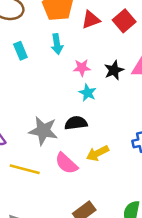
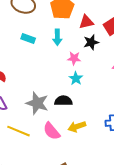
cyan rectangle: (20, 51) -> (28, 38), turned -56
black star: (114, 70) -> (91, 42), moved

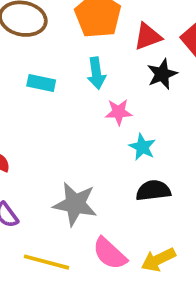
pink star: (74, 58) -> (119, 112), moved
black semicircle: (63, 101) -> (153, 191), moved
yellow arrow: (77, 127) -> (158, 260), moved

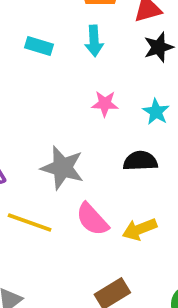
pink star: (119, 112) -> (105, 104), moved
cyan star: (142, 147) -> (156, 112), moved

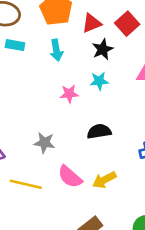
cyan rectangle: (39, 46) -> (15, 45), moved
cyan star: (156, 112) -> (99, 81), moved, turned -30
gray star: (62, 168) -> (44, 143), size x0.7

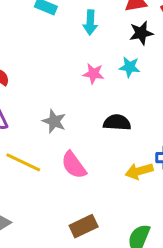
yellow arrow: (104, 180) -> (139, 171), moved

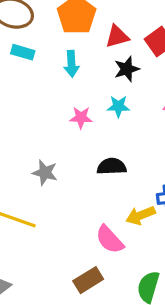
pink semicircle: (74, 165) -> (110, 240), moved

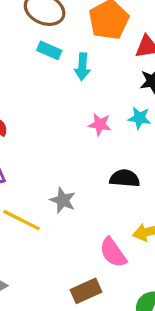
cyan arrow: (71, 64) -> (82, 67), moved
gray star: (45, 173) -> (63, 200), moved

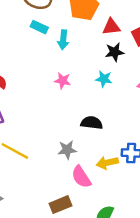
pink star: (100, 124) -> (63, 81), moved
gray star: (63, 200) -> (67, 150), moved, turned -30

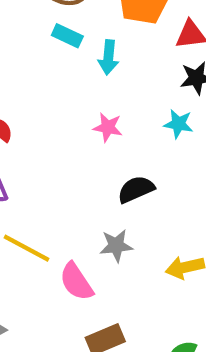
black semicircle: (92, 123) -> (136, 189), moved, turned -30
pink semicircle: (81, 177) -> (76, 282), moved

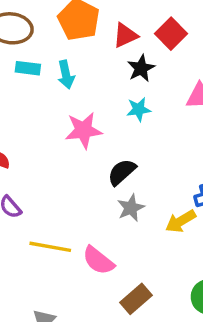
pink star: (108, 127) -> (83, 130), size x1.5
gray star: (116, 246) -> (131, 208), moved

